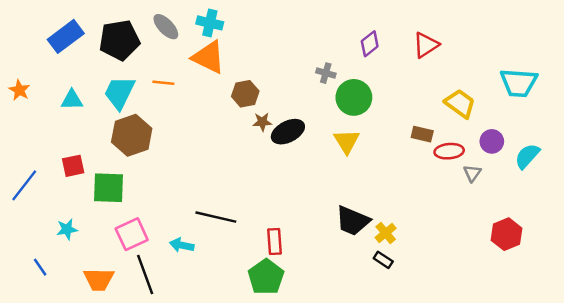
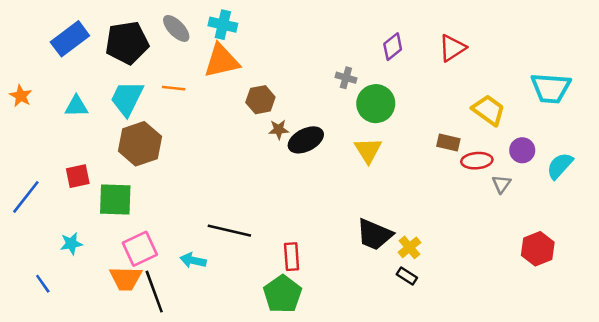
orange triangle: (209, 57) -> (222, 61), turned -39
orange trapezoid: (99, 279) -> (126, 279), moved

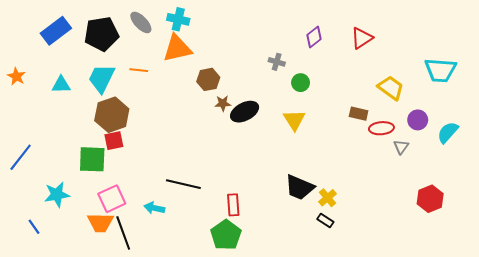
green circle: (376, 104) -> (301, 83), size x0.6
red square: (78, 176) -> (114, 141), moved
cyan star: (71, 244) -> (57, 195), size x1.4

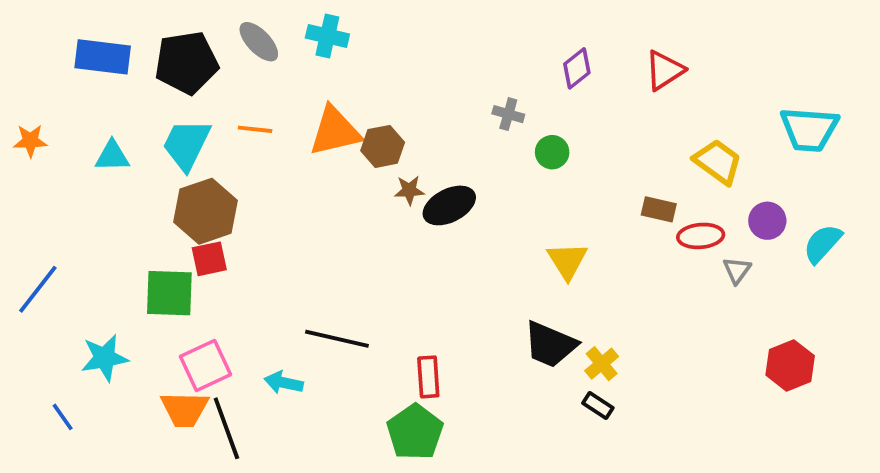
blue rectangle: (56, 31) -> (103, 57), turned 44
orange triangle: (177, 48) -> (335, 131), moved
orange star: (16, 76) -> (30, 141), turned -30
yellow triangle: (294, 120) -> (567, 261), moved

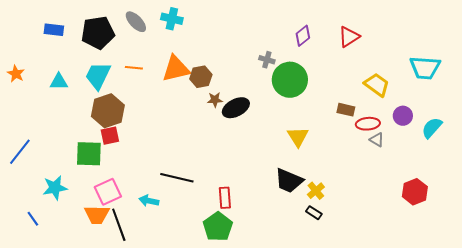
blue rectangle: (103, 57) -> (54, 30), size x0.7
orange star: (30, 141) -> (16, 74), turned 30
green circle: (552, 152) -> (290, 80), size x2.0
gray triangle: (737, 270) -> (377, 140), moved, turned -35

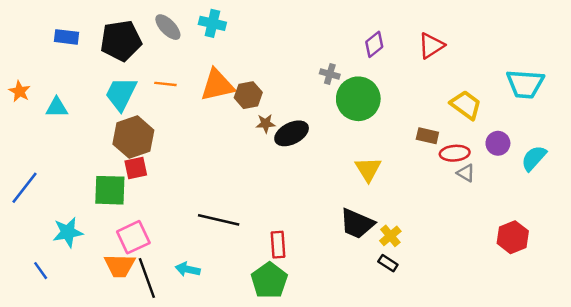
cyan triangle: (59, 82) -> (57, 107), moved
cyan arrow: (149, 201) -> (188, 269), moved

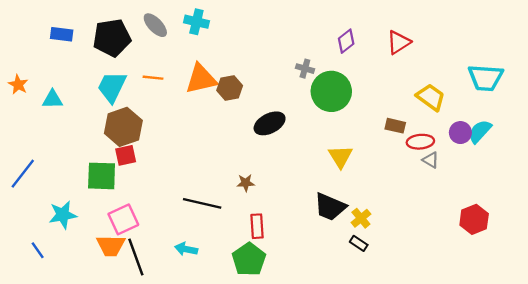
brown star: (266, 123) -> (246, 183), moved
cyan semicircle: (534, 158) -> (480, 131), moved
cyan arrow: (188, 269) -> (186, 249), moved

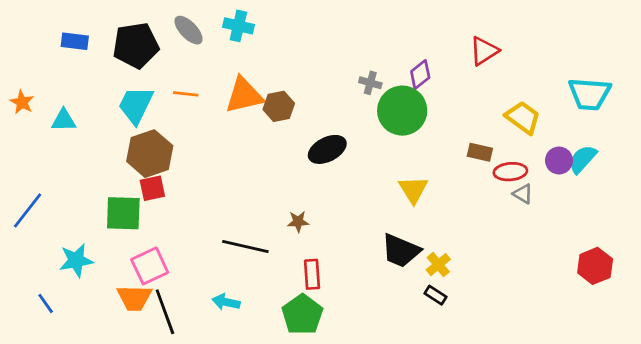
purple diamond: (346, 41) -> (420, 74), moved
red hexagon: (474, 219) -> (595, 266), moved

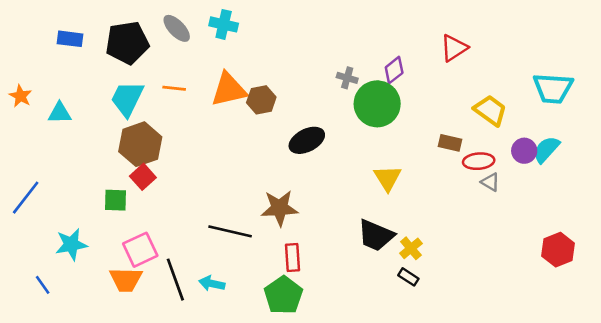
red square: (152, 188) -> (143, 177), turned -30
green square: (123, 213) -> (116, 200), size x0.7
brown star: (298, 222) -> (280, 208), size x1.8
black line: (165, 312) -> (175, 280), moved

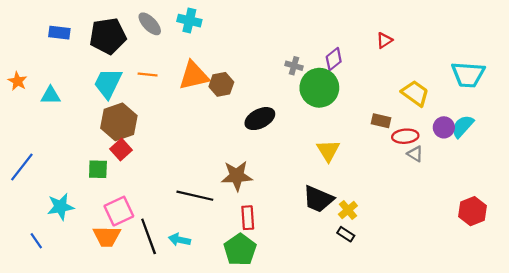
red triangle: (454, 48) -> (384, 40), size x0.7

